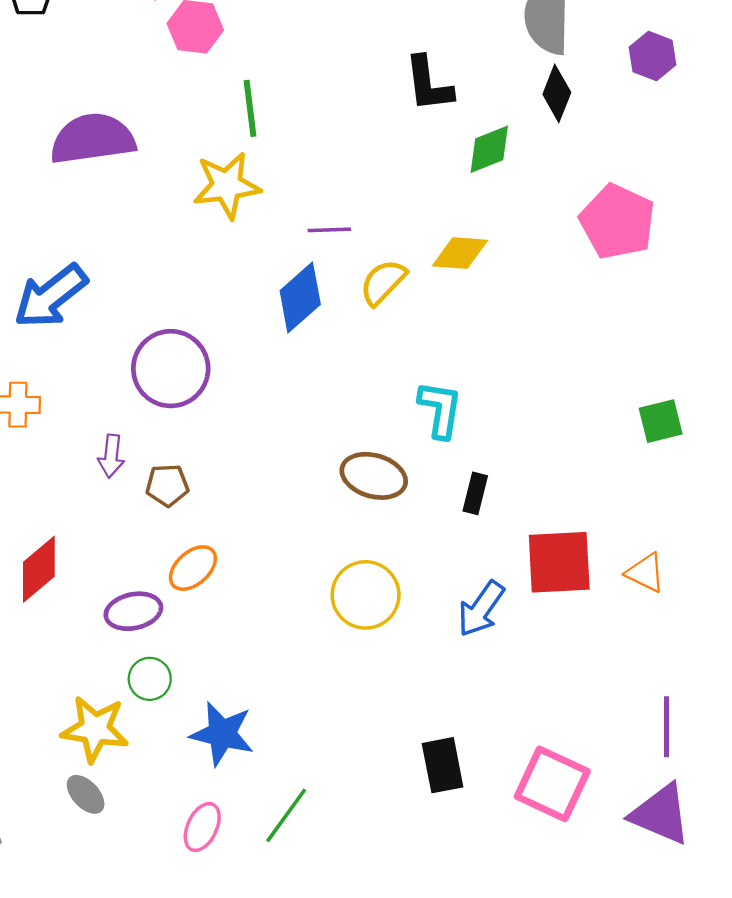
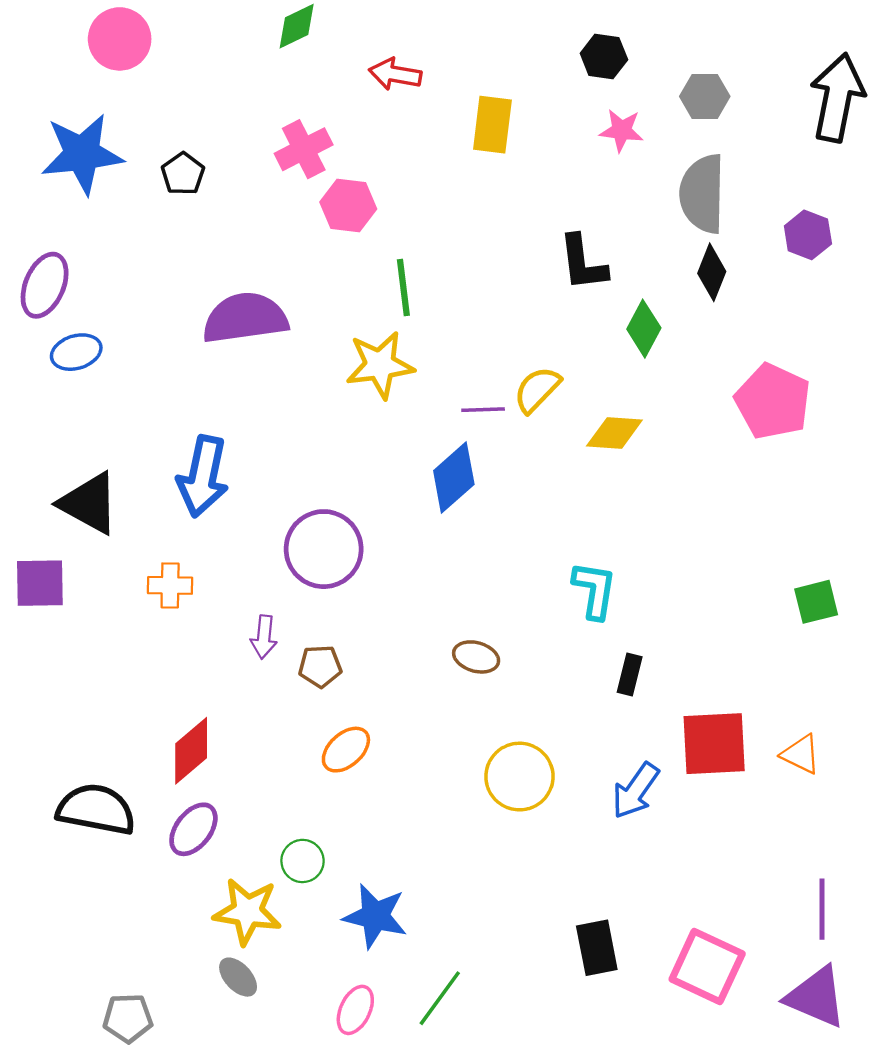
green diamond: (489, 149) -> (644, 329), turned -40
yellow semicircle: (383, 282) -> (537, 390), moved
blue arrow: (51, 296) -> (203, 476), turned -40
brown ellipse: (374, 476) -> (476, 657), moved, size x0.7
purple ellipse: (133, 611) -> (193, 829), moved, turned -40

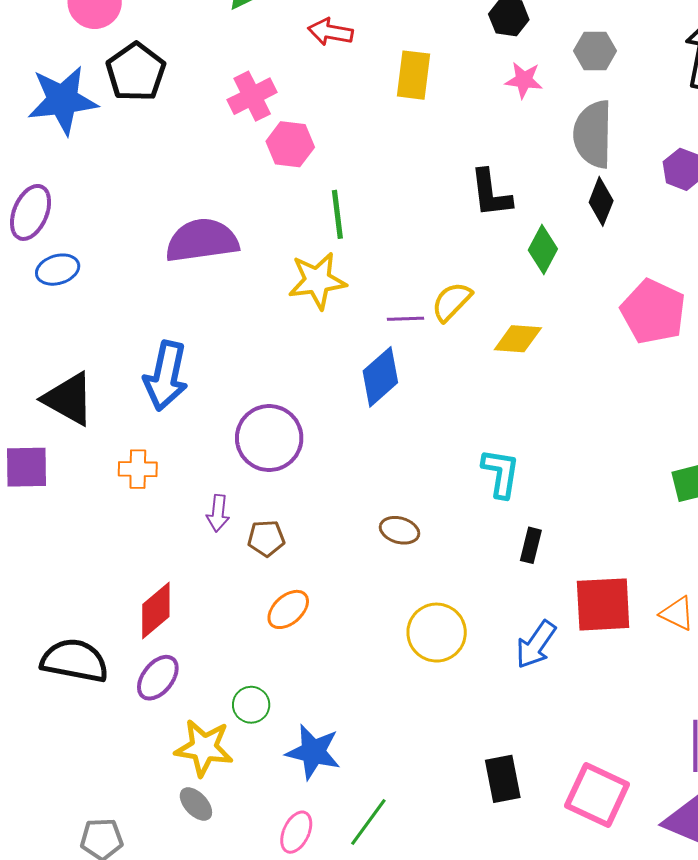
black pentagon: (183, 174) -> (136, 72), moved, size x1.6

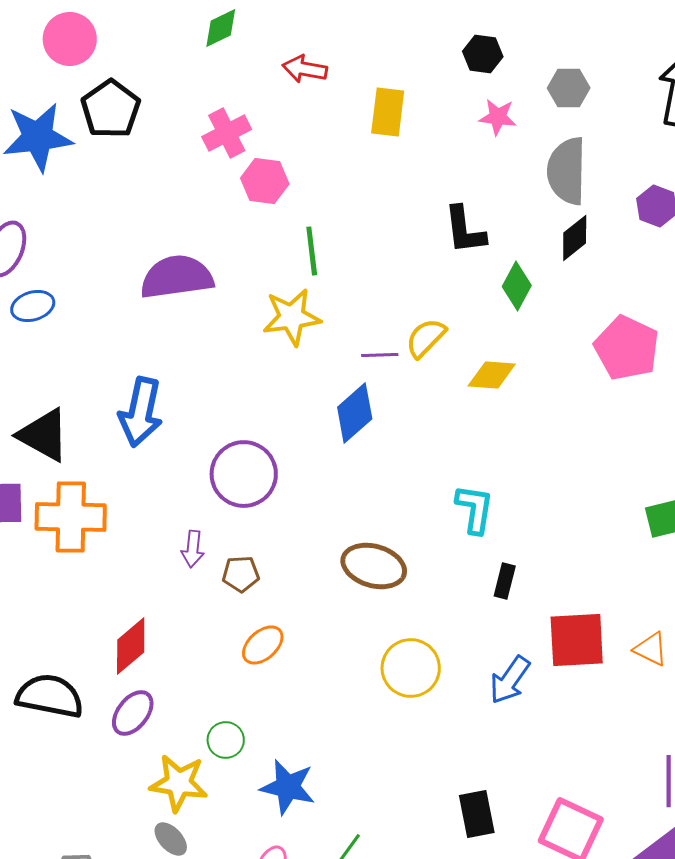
black diamond: (601, 201) -> (575, 238), turned 30
orange cross: (138, 469) -> (71, 517), moved, size x1.8
brown ellipse: (399, 530) -> (374, 566), size x1.6

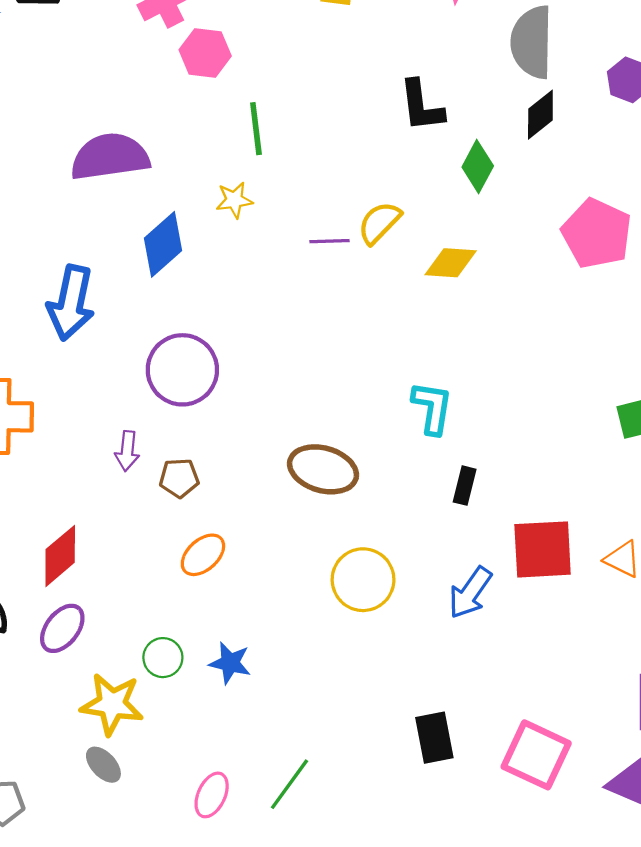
yellow star: (292, 317) -> (234, 200), size x0.6
blue diamond: (355, 413) -> (163, 244), moved
blue star: (288, 787) -> (230, 663), moved, size x0.7

